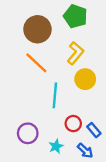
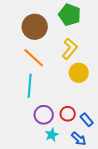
cyan line: (55, 95) -> (30, 86), moved
purple circle: (28, 133) -> (44, 115), moved

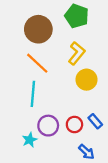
blue rectangle: (87, 120) -> (95, 121), moved
cyan star: (52, 135) -> (30, 140), moved

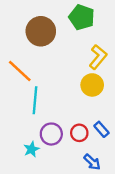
yellow L-shape: (77, 53) -> (98, 57), moved
orange line: (37, 63) -> (20, 71), moved

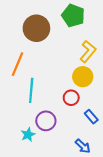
orange line: (20, 71) -> (17, 64), turned 70
red circle: (79, 133) -> (71, 98), moved

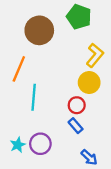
blue rectangle: (91, 117) -> (76, 126), moved
purple circle: (46, 121) -> (40, 144), moved
cyan star: (28, 135) -> (18, 145), moved

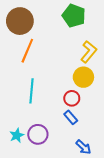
brown circle: (39, 30) -> (20, 21), moved
orange line: (19, 69) -> (27, 51), moved

